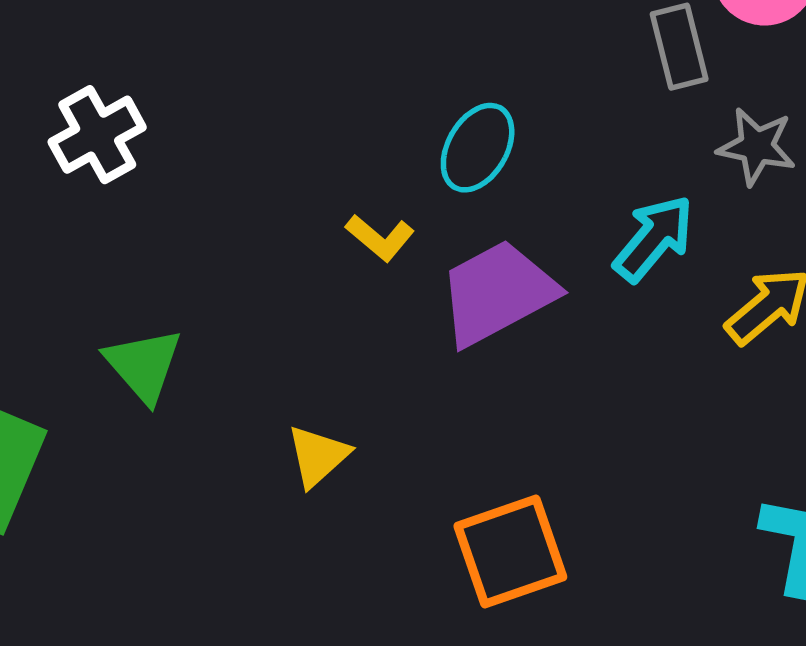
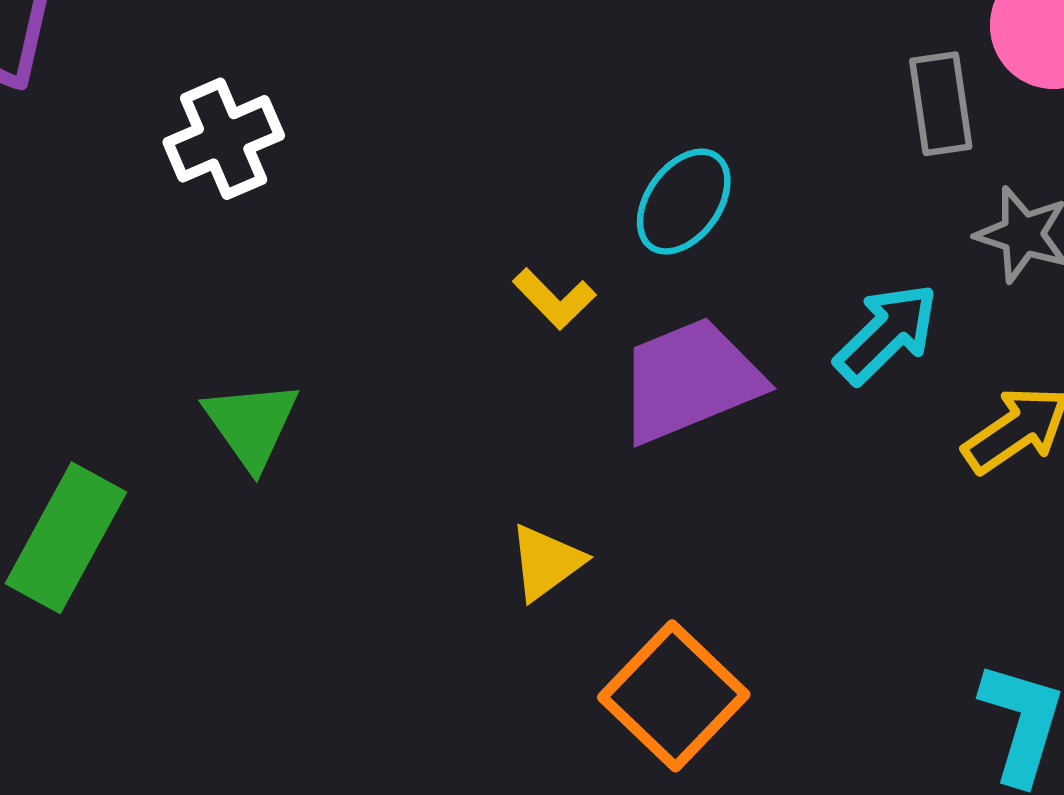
yellow triangle: (318, 456) -> (546, 562), moved
orange square: (510, 552) -> (674, 696), turned -33

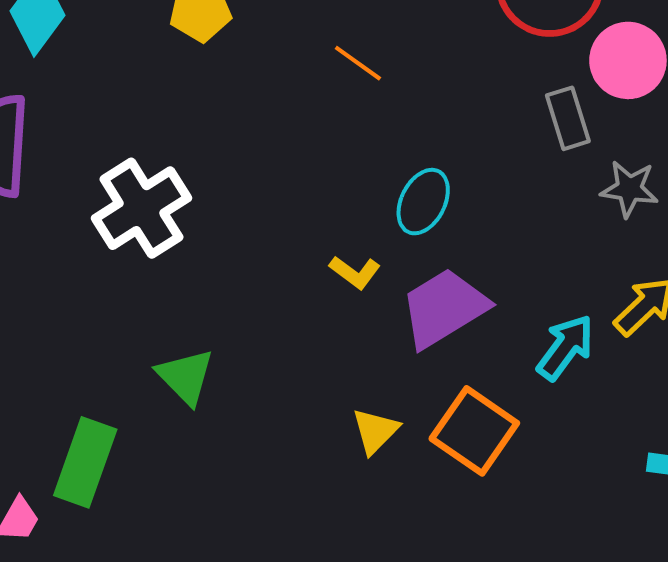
white cross: (224, 139) -> (141, 208), size x1.4
cyan arrow: (886, 333) -> (565, 347), moved
orange square: (674, 696) -> (474, 431), moved

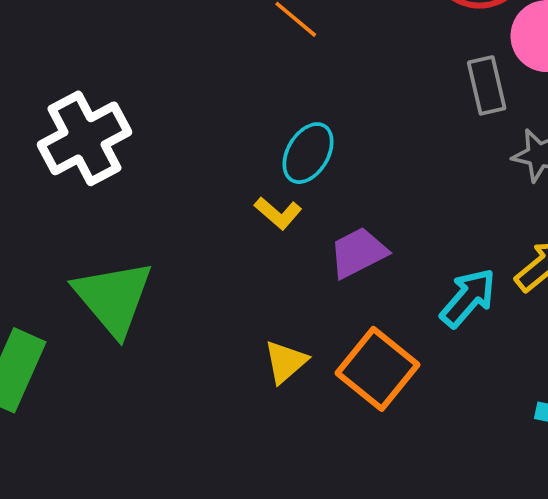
cyan ellipse: (423, 202) -> (308, 153), moved
purple trapezoid: (444, 308) -> (358, 253), size x0.7
green triangle: (185, 377) -> (113, 298), size x1.5

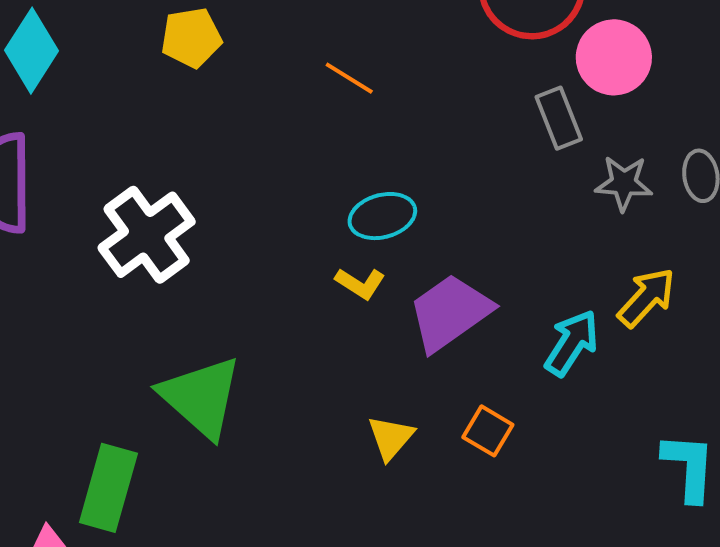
cyan ellipse: (308, 153) -> (382, 216), turned 52
purple trapezoid: (358, 253) -> (450, 312), size x1.4
orange square: (378, 369) -> (488, 431), size x0.6

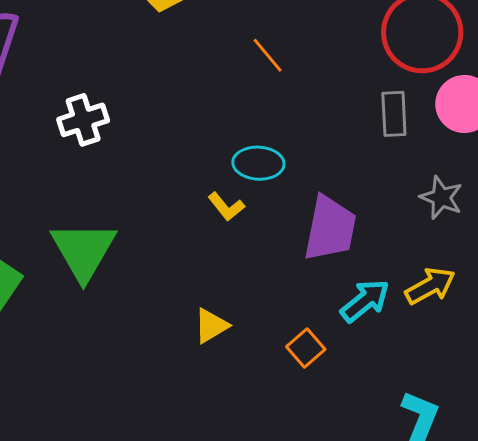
gray rectangle: (559, 118) -> (394, 114), moved
white cross: (147, 235) -> (83, 120), size x0.7
purple trapezoid: (450, 312) -> (330, 228), moved, turned 118
orange square: (488, 431) -> (306, 348), moved

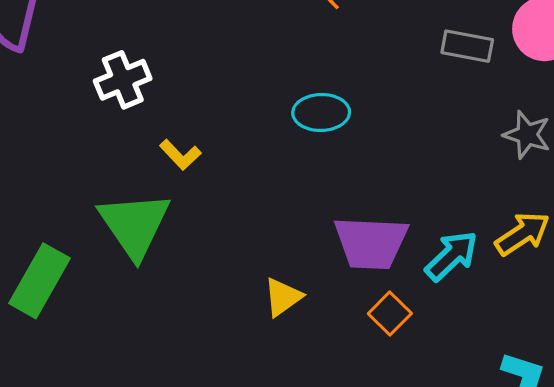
gray rectangle: (394, 114) -> (467, 46), turned -72
yellow L-shape: (226, 207) -> (180, 155), moved
purple trapezoid: (330, 228) -> (371, 243), moved, turned 86

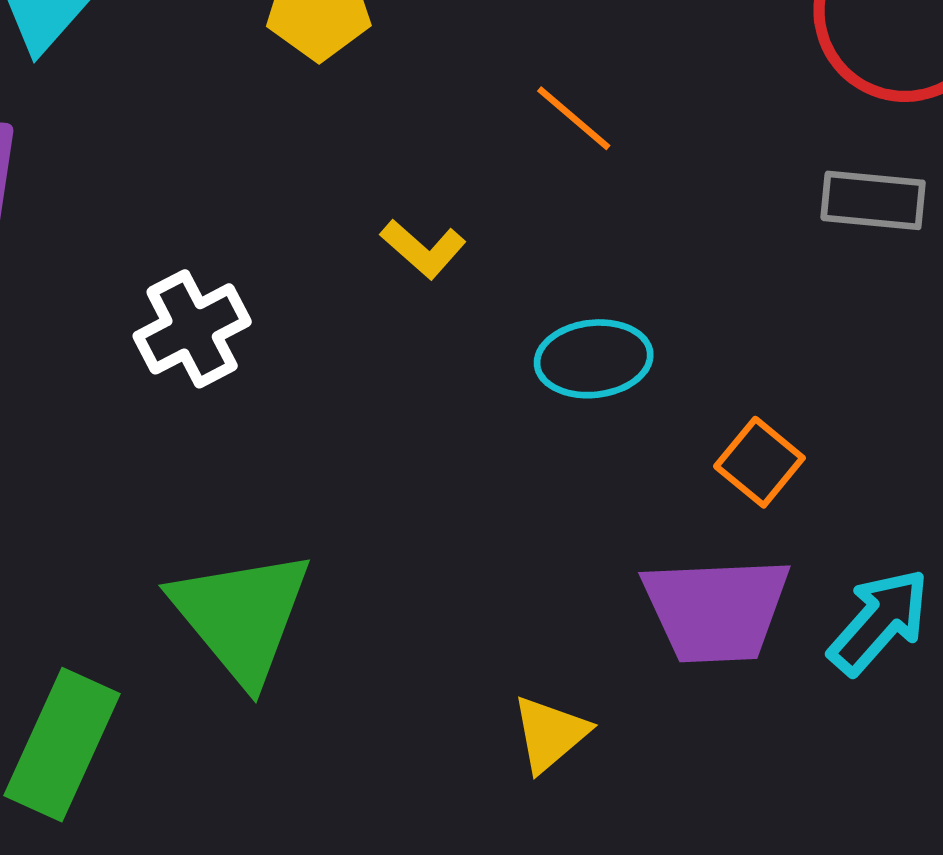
yellow L-shape: (180, 155) -> (423, 249), moved
orange square: (390, 313) -> (759, 462), moved

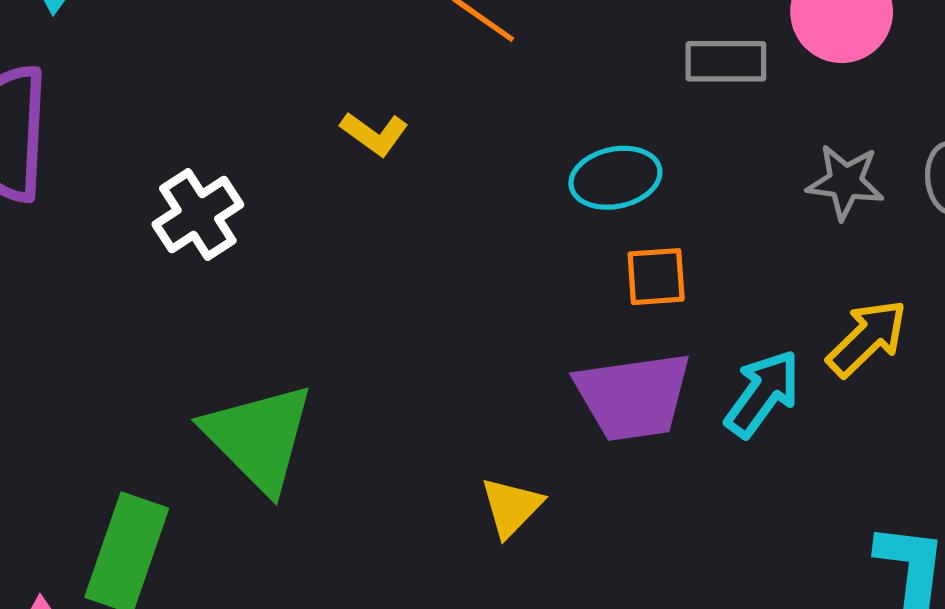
cyan ellipse: (594, 359) -> (615, 178), moved
orange square: (759, 462) -> (656, 277), turned -38

